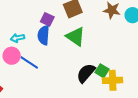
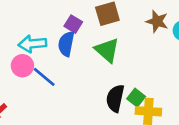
cyan arrow: (17, 38) -> (32, 44), size x1.5
black semicircle: (86, 73) -> (115, 98), turned -35

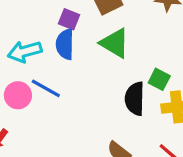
pink circle: (22, 66) -> (18, 95), moved
green square: (136, 98) -> (159, 79), moved

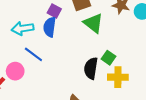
green triangle: (115, 43) -> (93, 23), moved
pink circle: (18, 95) -> (15, 71), moved

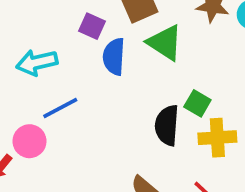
blue semicircle: (50, 27) -> (114, 57), moved
blue line: (33, 54) -> (60, 108), turned -60

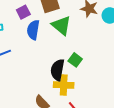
purple square: (92, 26) -> (23, 12), turned 32
yellow cross: (217, 138) -> (64, 85), moved

